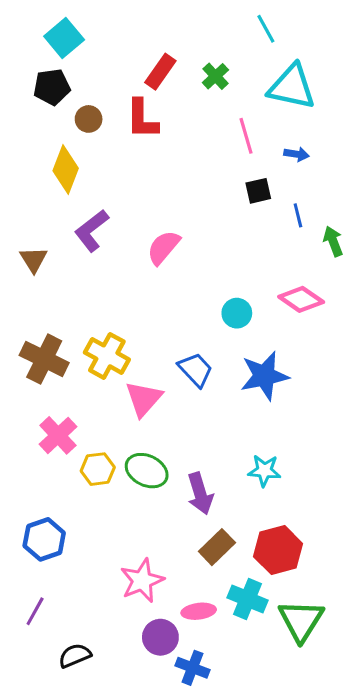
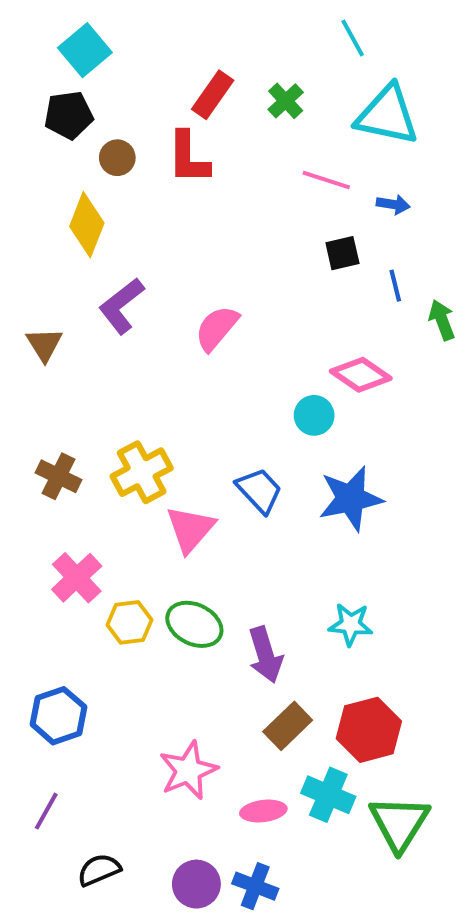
pink line: (246, 136) -> (326, 180), turned -56
pink diamond: (301, 299) -> (361, 375), moved
yellow cross: (107, 356) -> (142, 472), turned 33
brown cross: (44, 359) -> (58, 476), size x0.7
purple circle: (160, 637) -> (196, 884), moved

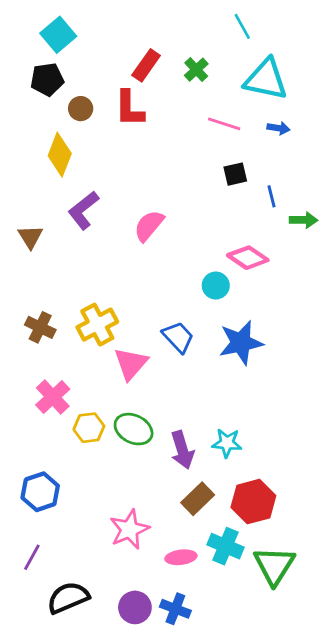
blue arrow: (393, 204) -> (278, 128), moved
green arrow: (442, 320) -> (304, 220), turned 112
cyan star: (351, 624) -> (227, 443), moved
black semicircle: (99, 870) -> (68, 598), size x1.4

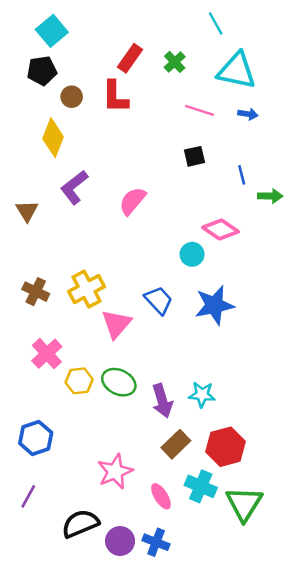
black square: (235, 174) -> (195, 156), moved
pink ellipse: (181, 557) -> (161, 496), turned 65
black semicircle: (68, 598) -> (80, 524), moved

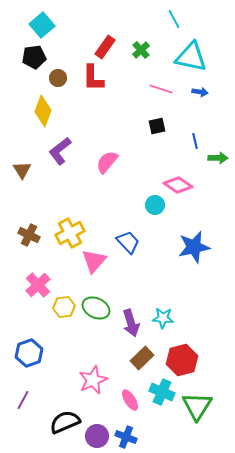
blue star: (214, 305) -> (194, 247), moved

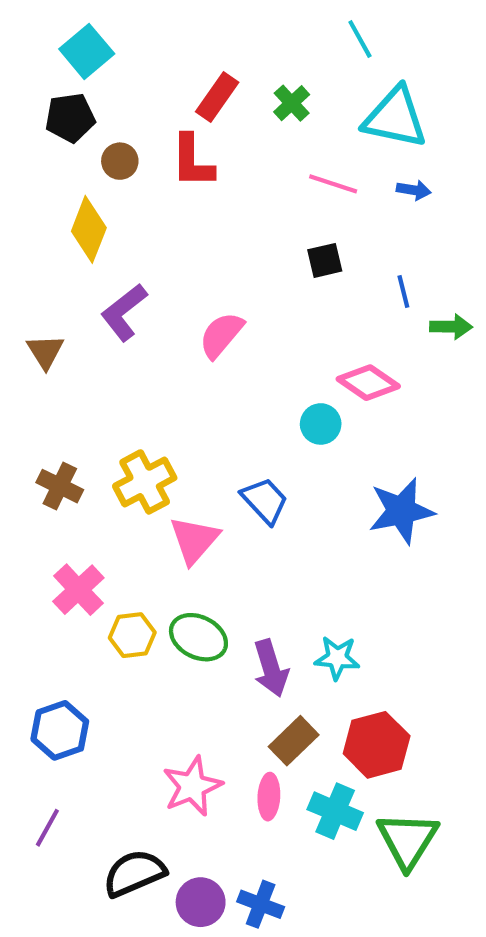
pink ellipse: (130, 400) -> (269, 797), moved, turned 35

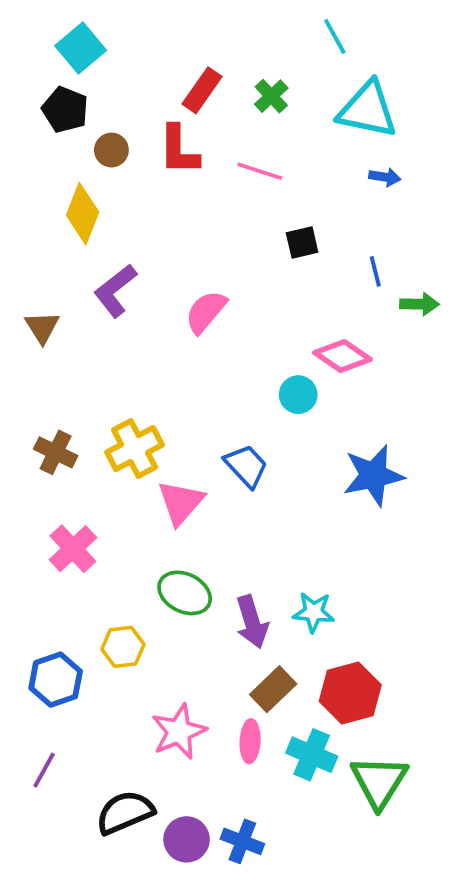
black pentagon: (70, 118) -> (65, 110), turned 30
pink line: (333, 184) -> (260, 171), moved
yellow hexagon: (132, 635) -> (123, 647), moved

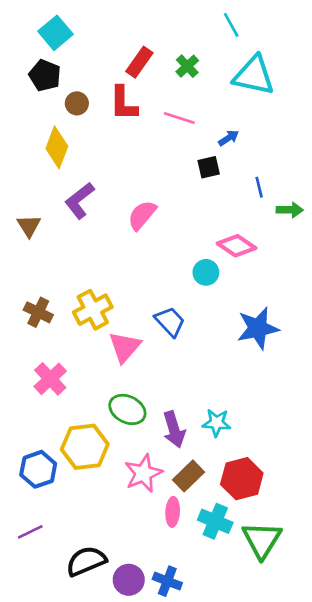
blue arrow: (385, 177) -> (229, 138), moved, turned -42
yellow hexagon: (123, 647) -> (85, 447), size x1.6
pink star: (179, 732) -> (143, 473), moved
purple line: (44, 770) -> (30, 532), turned 35

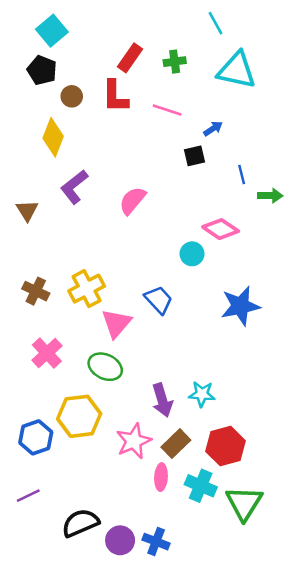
green cross: (187, 66) -> (175, 62), turned 35
green ellipse: (127, 409) -> (105, 367), moved

